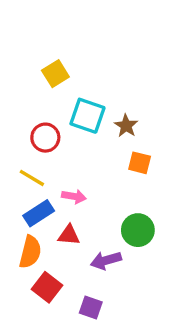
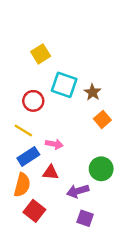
orange square: (140, 163) -> (102, 119), turned 35
purple square: (91, 307) -> (85, 218), moved

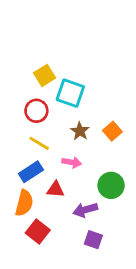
yellow square: (41, 54) -> (45, 75), moved
brown star: (93, 92) -> (80, 131), moved
yellow line: (23, 131) -> (39, 143), moved
pink arrow: (54, 144) -> (72, 162), moved

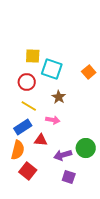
yellow square: (45, 75) -> (33, 56), turned 35
orange square: (112, 131) -> (89, 72), moved
green circle: (111, 185) -> (86, 148), moved

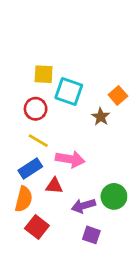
brown star: (59, 97) -> (101, 117), moved
pink arrow: (53, 120) -> (70, 159), size x1.5

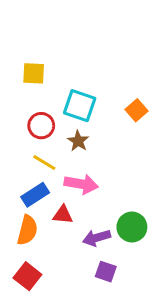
yellow square: (44, 74) -> (34, 73), moved
brown star: (101, 117) -> (78, 141), moved
red square: (37, 227) -> (27, 276), moved

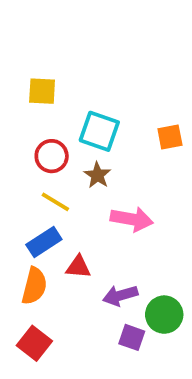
orange square: (137, 110) -> (170, 137), turned 30
pink arrow: (81, 184) -> (132, 219), moved
green circle: (132, 227) -> (164, 315), moved

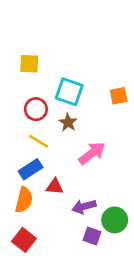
pink arrow: (132, 219) -> (92, 153), turned -48

